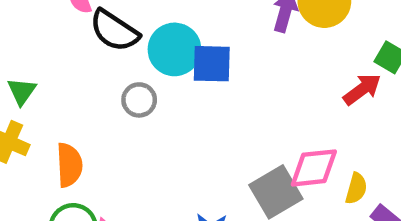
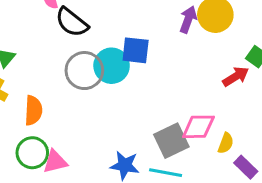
cyan circle: (174, 49) -> (112, 66), moved
gray circle: (139, 100) -> (84, 71), size x1.6

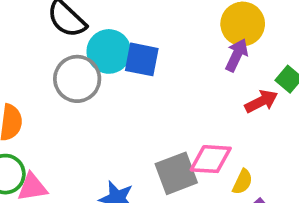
purple arrow: (188, 20) -> (237, 55), moved
cyan circle: (112, 66) -> (109, 51), moved

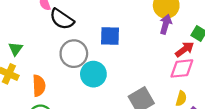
cyan circle: (109, 51) -> (93, 74), moved
pink diamond: (211, 159) -> (182, 68), moved

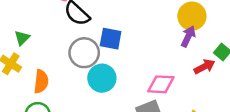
blue square: (110, 36) -> (111, 39), moved
pink diamond: (182, 68) -> (161, 84), moved

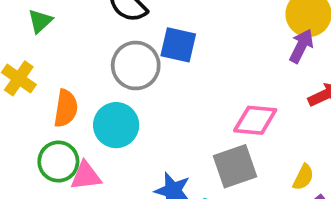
green triangle: (22, 38) -> (40, 21), moved
cyan circle: (102, 78) -> (116, 125), moved

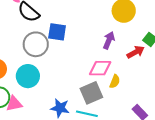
purple arrow: (301, 46) -> (109, 40), moved
yellow semicircle: (303, 177) -> (115, 81), moved

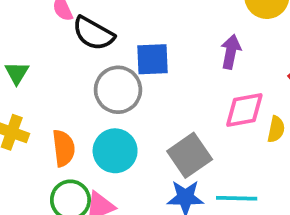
purple arrow: (109, 40) -> (231, 52), moved
gray square: (91, 93) -> (190, 155), moved

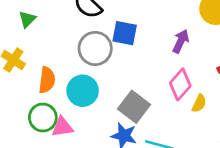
pink diamond: (244, 110) -> (180, 84), turned -52
gray square: (190, 155) -> (134, 107), turned -32

